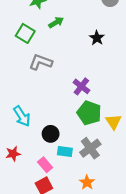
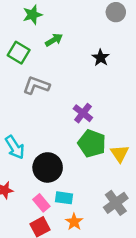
black circle: (51, 134) -> (48, 167), size x1.5
gray cross: (90, 148) -> (116, 203), moved
cyan rectangle: (65, 152) -> (64, 198), moved
orange star: (87, 182) -> (74, 222), moved

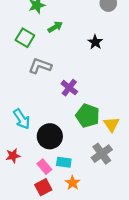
purple cross: (83, 113) -> (69, 88), moved
gray cross: (116, 203) -> (102, 154), moved

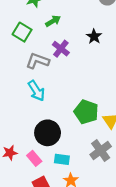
purple cross: (69, 88) -> (61, 49), moved
cyan arrow: (22, 119) -> (36, 91), moved
pink rectangle: (44, 167) -> (34, 158), moved

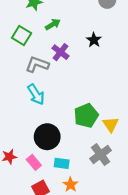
green pentagon: (86, 112) -> (86, 116), turned 30

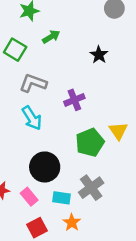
purple cross: (61, 52) -> (74, 100), moved, turned 30
yellow triangle: (111, 124) -> (118, 131), moved
gray cross: (101, 155) -> (91, 188), moved

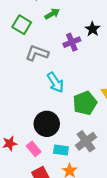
purple cross: (74, 100) -> (72, 42), moved
cyan arrow: (32, 118) -> (55, 82), moved

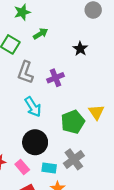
purple cross: (72, 42) -> (56, 78), moved
gray L-shape: (37, 53) -> (25, 72), turned -90
cyan arrow: (55, 82) -> (33, 107), moved

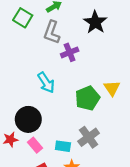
black star: (80, 49) -> (95, 22), size x1.5
gray L-shape: (25, 72) -> (52, 32), moved
black circle: (35, 142) -> (28, 119), moved

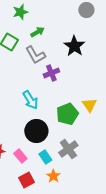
gray L-shape: (52, 32) -> (35, 55), turned -50
black circle: (28, 119) -> (36, 131), moved
cyan rectangle: (63, 146) -> (45, 157), turned 48

